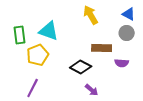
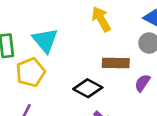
cyan triangle: (49, 31) -> (45, 40), turned 30
purple semicircle: (122, 63) -> (142, 83), turned 120

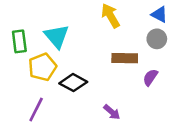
black diamond: (88, 88) -> (73, 83), moved

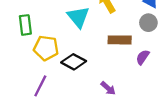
cyan triangle: (57, 36) -> (78, 17), moved
yellow pentagon: (42, 67) -> (46, 48), turned 30

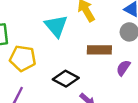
black diamond: (74, 62) -> (66, 79), moved

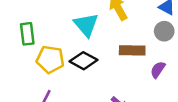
black diamond: (66, 79) -> (84, 61), moved

